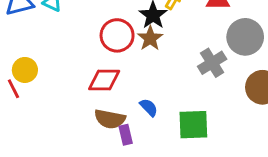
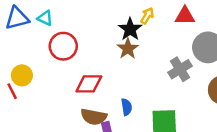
red circle: (117, 35) -> (63, 46), moved
blue semicircle: (149, 107) -> (127, 107), turned 35

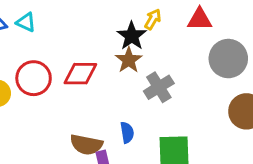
red circle: (63, 46) -> (34, 78), moved
gray cross: (180, 69) -> (159, 87), moved
red diamond: (89, 84) -> (80, 74), moved

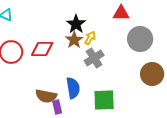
yellow arrow: (153, 19) -> (90, 38), moved
blue semicircle: (127, 133) -> (73, 88), size x1.5

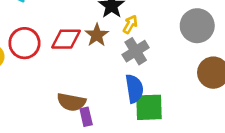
brown star: (74, 40) -> (97, 35), moved
blue semicircle: (73, 88) -> (134, 89), moved

